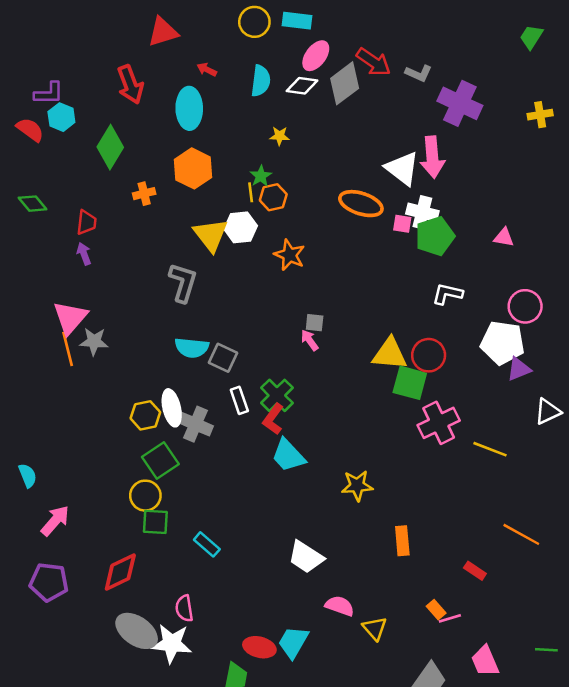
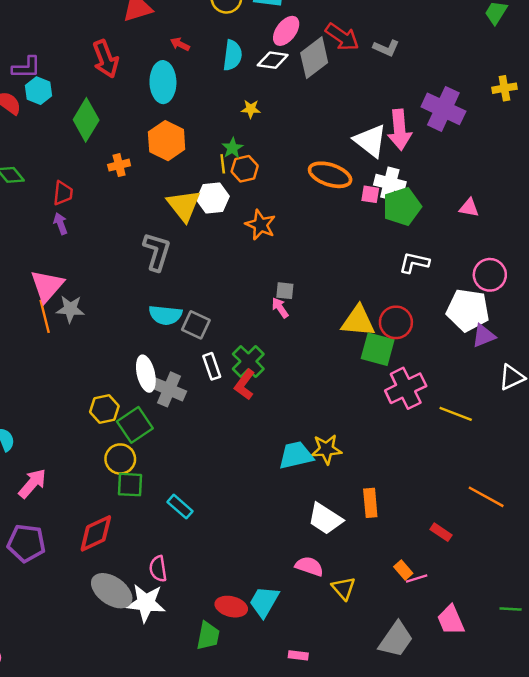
purple cross: (460, 103) -> (443, 109), moved
yellow hexagon: (145, 415) -> (104, 409), moved
cyan trapezoid: (288, 455) -> (296, 455), moved, turned 120
white trapezoid: (306, 557) -> (325, 519), moved

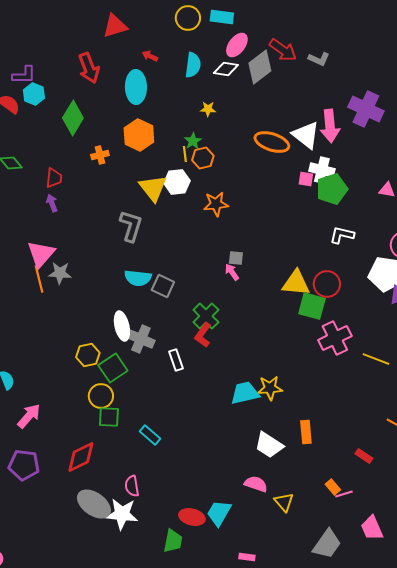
orange ellipse: (330, 175) -> (272, 142), moved
orange star: (261, 225) -> (216, 204), turned -30
white rectangle: (212, 366) -> (176, 360), moved

